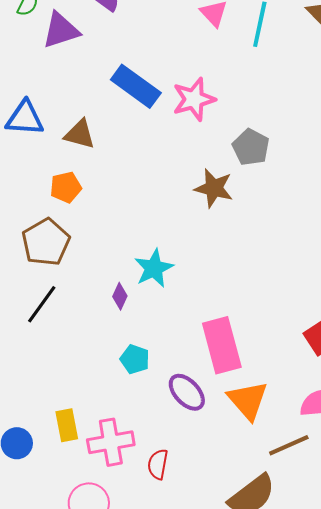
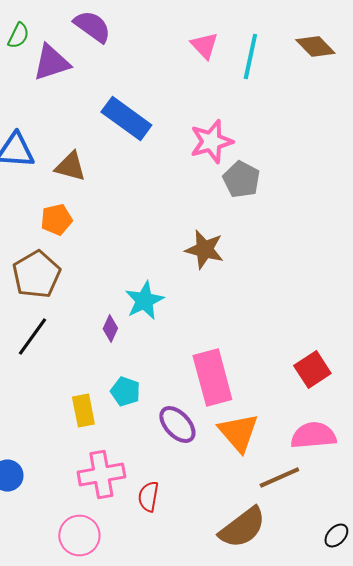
pink star: (194, 99) -> (211, 142), moved
brown star: (214, 188) -> (204, 250), moved
yellow rectangle: (67, 425) -> (83, 410), moved

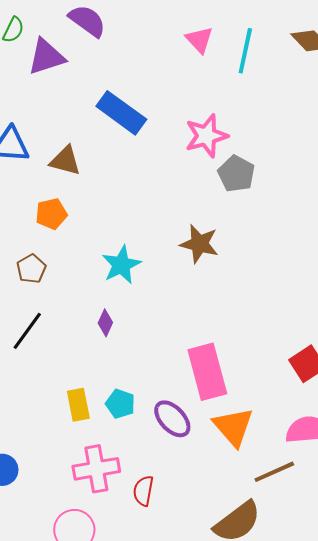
brown pentagon: (36, 274) -> (31, 269), size x0.6
cyan star: (144, 300) -> (121, 265), moved
cyan pentagon: (125, 392) -> (120, 404), moved

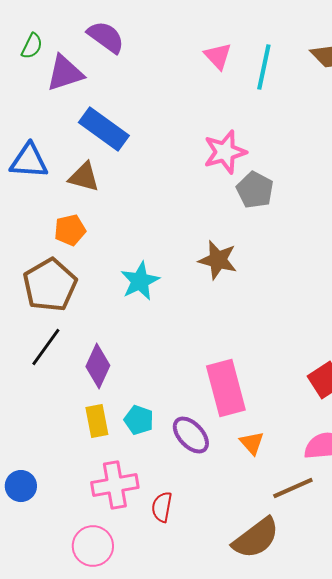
blue rectangle: (121, 113) -> (104, 129), moved
brown pentagon: (31, 269) -> (50, 285), size x1.8
purple diamond: (105, 323) -> (98, 366), moved, size x1.6
orange triangle: (233, 427) -> (252, 443), size x0.6

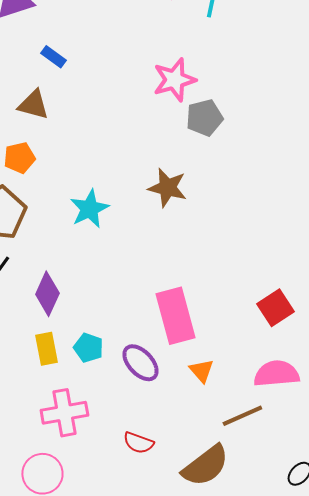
blue rectangle: (104, 129) -> (53, 57), size x0.5
gray pentagon: (255, 190) -> (204, 118), turned 30
red semicircle: (162, 507) -> (138, 443), moved, turned -80

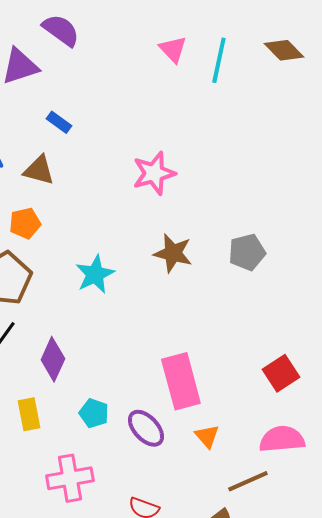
pink star: (174, 80) -> (154, 173), moved
gray pentagon: (204, 118) -> (247, 252), moved
yellow rectangle: (46, 349) -> (29, 414), moved

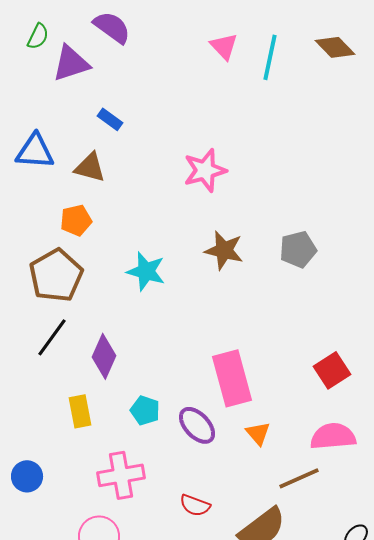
cyan star: (95, 274) -> (146, 271), turned -30

